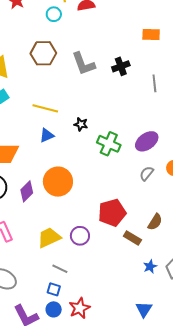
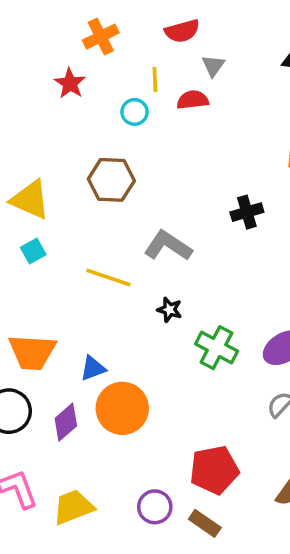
gray L-shape: (83, 64) -> (168, 246), moved, turned 140
blue triangle: (47, 135) -> (93, 368), moved
yellow trapezoid: (49, 238) -> (73, 507), moved
brown rectangle: (132, 238) -> (205, 523), moved

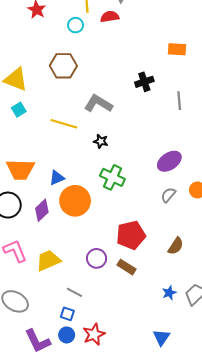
green cross: (217, 348) -> (112, 177), moved

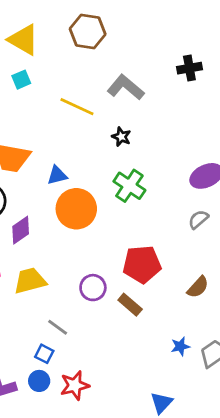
purple diamond: (42, 210) -> (21, 230), moved

